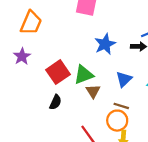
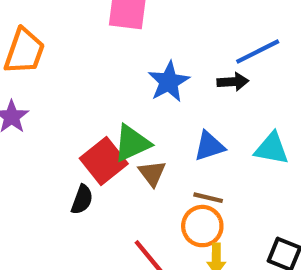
red square: (58, 72) -> (104, 161), moved
blue triangle: (124, 79) -> (209, 146), turned 30

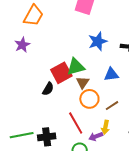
brown line: (208, 198) -> (112, 106), moved, turned -56
orange circle: (202, 226) -> (89, 99), moved

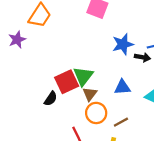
blue star: (98, 41) -> (123, 44), moved
purple star: (22, 45) -> (17, 40), moved
green triangle: (76, 67) -> (83, 76), turned -42

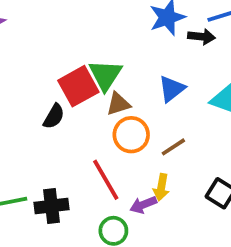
blue triangle: (122, 87) -> (172, 89), turned -30
brown triangle: (90, 94) -> (118, 104), turned 40

